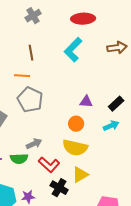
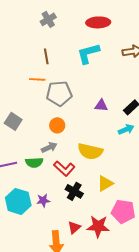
cyan L-shape: (73, 50) -> (88, 53), turned 30
gray pentagon: (30, 100) -> (59, 93), moved, turned -30
orange circle: (76, 124) -> (57, 125), moved
yellow triangle: (80, 175) -> (105, 183), moved

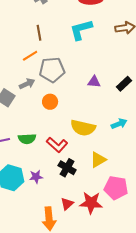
orange line: (37, 79) -> (30, 56), turned -35
cyan arrow: (126, 129) -> (119, 124), moved
gray arrow: (49, 147) -> (27, 84), moved

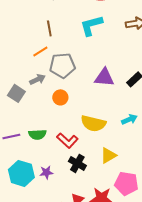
purple triangle: (94, 82) -> (104, 77), size x1.5

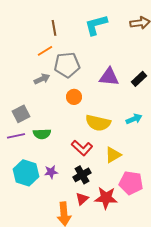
gray square: (16, 93) -> (21, 114), moved, turned 30
orange circle: (60, 97) -> (74, 97), moved
red L-shape: (67, 140) -> (82, 148), moved
black cross: (77, 163) -> (82, 175), moved, turned 30

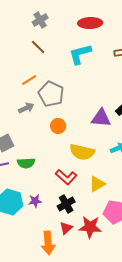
brown line: (54, 28) -> (38, 47), moved, turned -35
gray pentagon: (67, 65) -> (51, 94), turned 30
purple triangle: (109, 77) -> (101, 118), moved

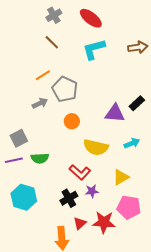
red ellipse: (90, 23) -> (91, 18), moved, turned 40
yellow triangle: (97, 184) -> (121, 177), moved
purple star: (35, 201) -> (92, 191), moved
black cross: (66, 204) -> (69, 198), moved

